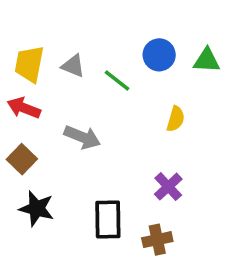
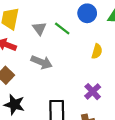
gray triangle: (73, 66) -> (39, 28), moved, turned 32

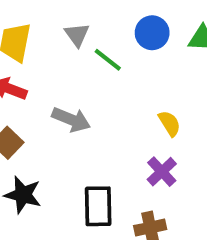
gray triangle: (39, 28) -> (77, 35), moved
yellow semicircle: (97, 51) -> (169, 123), moved, turned -48

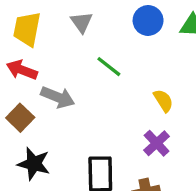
green line: (108, 60) -> (109, 67), moved
gray arrow: (71, 120) -> (58, 97), moved

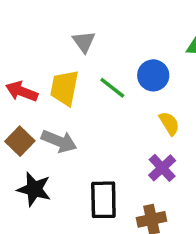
blue circle: (148, 20) -> (153, 75), moved
yellow trapezoid: (27, 29) -> (64, 88), moved
gray arrow: (58, 97) -> (59, 141), moved

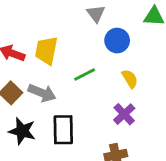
gray triangle: (84, 42) -> (96, 14), moved
green line: (112, 88) -> (85, 74), moved, turned -65
black rectangle: (103, 200) -> (63, 130), moved

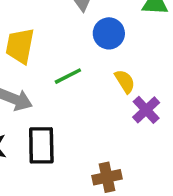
purple cross: (124, 114) -> (146, 110), moved

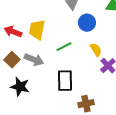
black rectangle: (41, 145) -> (65, 81), moved

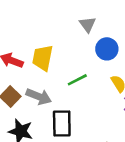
black rectangle: (65, 81) -> (62, 124), moved

